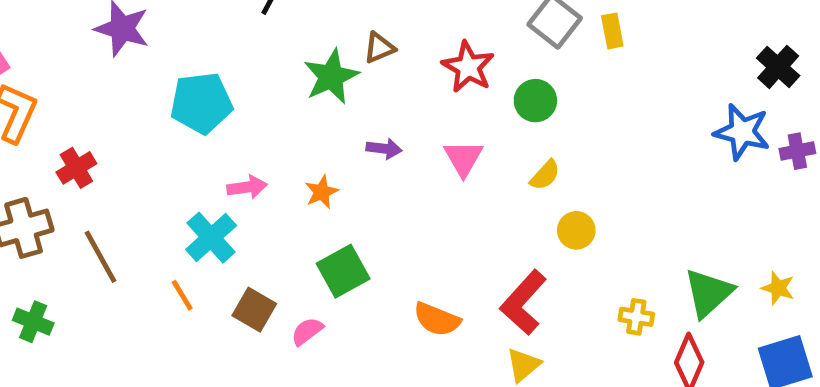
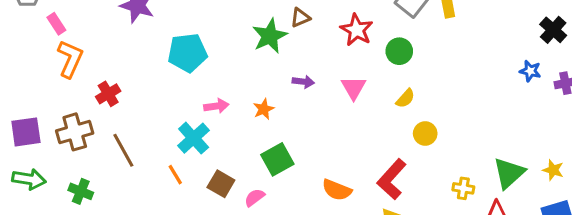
blue star: (742, 132) -> (530, 71), size x0.6

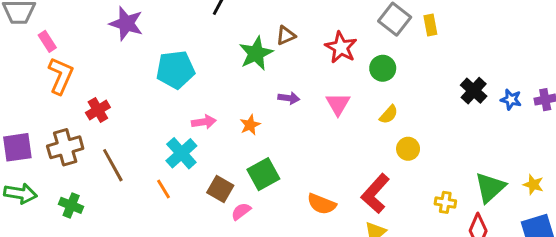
black cross: (553, 30) -> (474, 91), moved
blue star: (530, 71) -> (511, 100), moved
brown square: (221, 184) -> (220, 189), moved

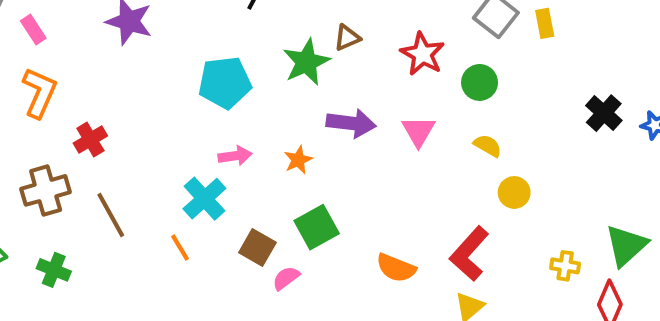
pink rectangle: (47, 41) -> (33, 29), moved
cyan pentagon: (175, 70) -> (225, 82), moved
purple arrow: (289, 98) -> (351, 123), size x1.6
yellow semicircle: (389, 114) -> (488, 146), turned -102

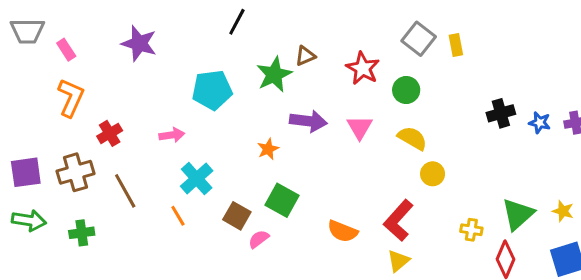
black cross: (604, 113) -> (501, 113), turned 32
yellow semicircle: (488, 146) -> (412, 138), size x1.4
pink arrow: (235, 156) -> (172, 135), moved
green square: (317, 227) -> (282, 200), turned -32
green cross: (54, 270) -> (82, 233), turned -30

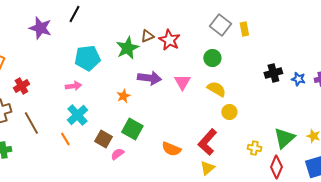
black line: (237, 22) -> (74, 14), moved
red star: (363, 68) -> (169, 40), moved
pink arrow: (172, 135) -> (73, 86), moved

